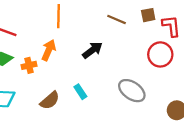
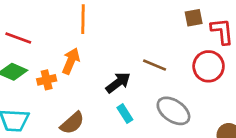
brown line: (117, 19) -> (155, 65), moved
black arrow: (92, 50) -> (118, 83), moved
cyan rectangle: (80, 92) -> (125, 114), moved

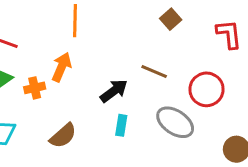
brown square: (194, 18) -> (171, 19), moved, turned -30
red circle: (209, 66) -> (207, 89), moved
cyan rectangle: (125, 114) -> (121, 125), turned 42

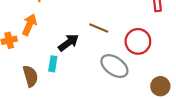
cyan rectangle: (121, 125) -> (53, 64), moved
brown semicircle: (63, 136) -> (30, 76), turned -65

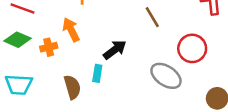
orange arrow: (29, 25) -> (71, 30), turned -50
brown line: (99, 28) -> (152, 17), moved, turned 36

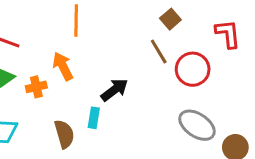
red circle: (192, 48) -> (193, 69), moved
gray ellipse: (166, 76) -> (197, 125), moved

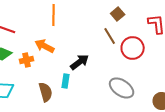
orange arrow: (63, 66) -> (45, 46), turned -36
gray ellipse: (197, 125) -> (122, 88), moved

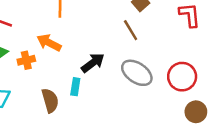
red circle: (133, 48) -> (182, 77), moved
gray ellipse: (122, 88) -> (137, 73), moved

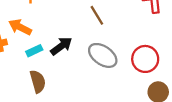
cyan rectangle: (75, 87) -> (34, 51), moved, turned 56
brown semicircle: (50, 100) -> (38, 81), moved

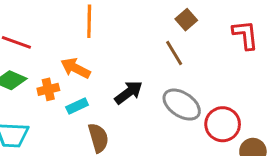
cyan rectangle: (34, 51) -> (77, 106), moved
red circle: (145, 59) -> (223, 124), moved

